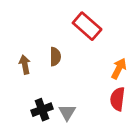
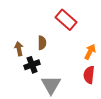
black cross: (42, 110) -> (32, 65), moved
gray triangle: (67, 112) -> (51, 85), size x1.5

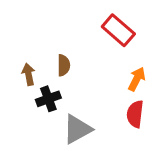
red rectangle: (66, 20) -> (118, 30), moved
gray triangle: (51, 85) -> (77, 129), turned 30

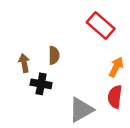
black cross: (48, 99) -> (41, 84), turned 30
gray triangle: (77, 129) -> (81, 110), moved

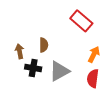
gray triangle: (81, 110) -> (59, 71), moved

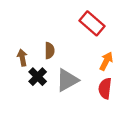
black cross: (33, 68) -> (38, 77), turned 35

